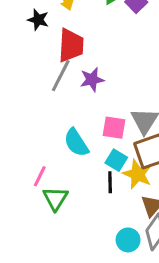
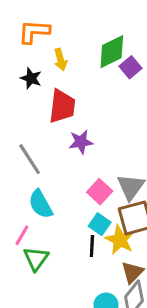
gray line: (61, 76) -> (30, 159), moved, turned -64
pink square: (114, 128) -> (100, 192), turned 30
cyan semicircle: (76, 143) -> (41, 204), moved

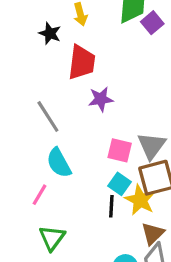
pink square: (100, 192) -> (120, 150), turned -30
green triangle: (36, 259) -> (52, 238), moved

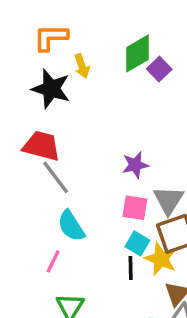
black star: (50, 33) -> (51, 89), size x1.6
red trapezoid: (82, 62) -> (41, 146), moved, turned -78
purple star: (101, 99) -> (135, 165), moved

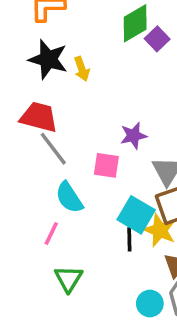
yellow arrow: (82, 66) -> (82, 69), moved
pink square: (135, 208) -> (106, 165), moved
cyan square: (137, 243) -> (136, 215), size x1.5

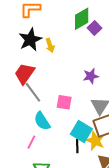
black star: (48, 59) -> (30, 40), turned 30
red trapezoid: (39, 117) -> (25, 74), turned -70
purple star: (133, 136) -> (91, 76), moved

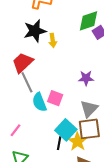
cyan semicircle: (42, 121) -> (39, 102), moved

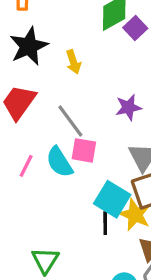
yellow arrow: (53, 40) -> (73, 62), moved
gray line: (27, 82) -> (70, 121), moved
pink line: (15, 130) -> (26, 166), moved

